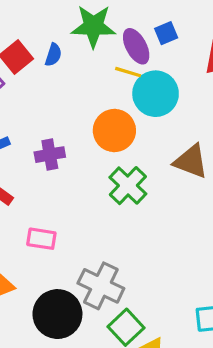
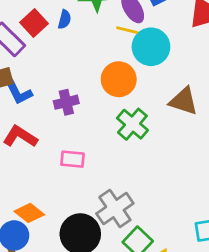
pink rectangle: (41, 239) -> (72, 159), moved
gray cross: (101, 286) -> (115, 209), turned 33

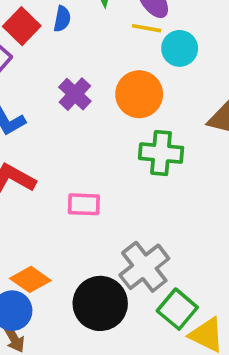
cyan circle: (151, 47) -> (180, 48), size x0.7
purple cross: (66, 102) -> (75, 94), moved, turned -30
green cross: (132, 124) -> (161, 153), turned -32

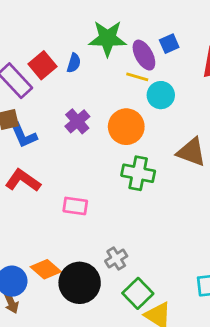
gray cross: (144, 267) -> (116, 259), size x0.6
orange diamond: (30, 279) -> (46, 269), moved

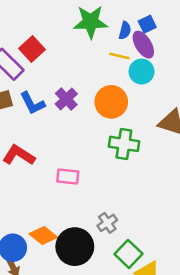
purple ellipse: (144, 55) -> (143, 45), moved
blue semicircle: (74, 63) -> (125, 30), moved
blue L-shape: (23, 135) -> (32, 103), moved

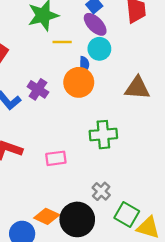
blue semicircle: (125, 30) -> (84, 65), moved
yellow line: (119, 56) -> (62, 42), moved
green cross: (124, 144) -> (103, 135), moved

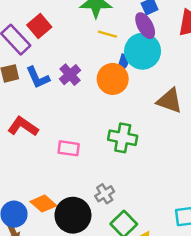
cyan circle: (99, 49) -> (143, 51), size x1.5

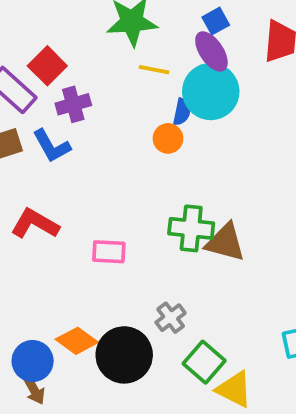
purple cross: (70, 75) -> (73, 104), moved, turned 30
orange circle: (113, 79) -> (168, 138), size x0.6
brown triangle: (169, 101) -> (225, 242), moved

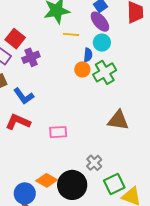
cyan circle: (211, 92) -> (102, 43), size x0.6
blue L-shape: (52, 146) -> (24, 96), moved
green cross: (191, 228) -> (105, 72), moved, turned -30
green square: (204, 362) -> (114, 184), turned 30

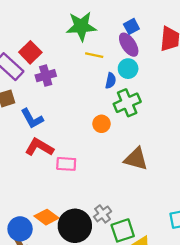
orange circle: (82, 69) -> (102, 124), moved
red L-shape: (18, 122) -> (39, 147), moved
gray cross: (94, 163) -> (103, 214), moved

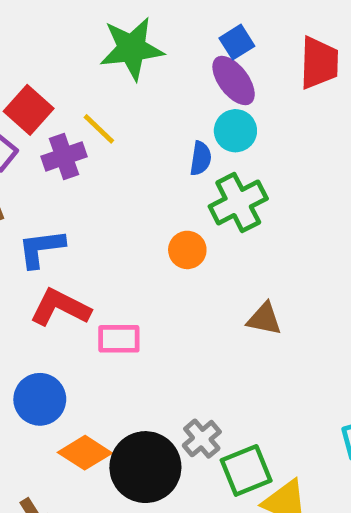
yellow line: (94, 55) -> (99, 129), moved, turned 36
blue L-shape: (32, 119) -> (41, 248), turned 115
brown triangle: (136, 159) -> (264, 319), size x0.7
blue circle: (20, 229) -> (40, 399), moved

